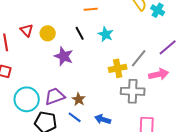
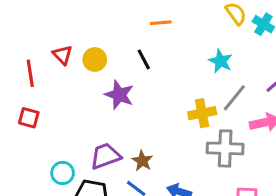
cyan star: (106, 34) -> (220, 61), moved
cyan circle: (27, 99) -> (63, 173), moved, size x0.6

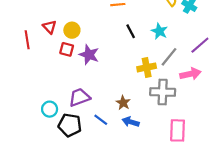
black line: (144, 59) -> (131, 31), moved
red square: (29, 118) -> (67, 49), moved
brown star: (142, 161) -> (123, 103), moved

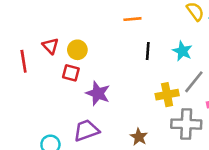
black line: (131, 31) -> (148, 51), turned 32
purple star: (89, 55) -> (98, 93), moved

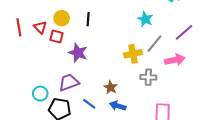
red triangle: (50, 46) -> (40, 27), moved
black line: (148, 51) -> (88, 19), moved
gray cross: (186, 124) -> (148, 77), size x0.7

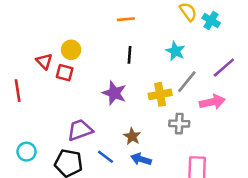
black line: (88, 19) -> (130, 55), moved
red line: (19, 27) -> (18, 91), moved
purple star: (78, 53) -> (114, 93), moved
cyan circle: (40, 94) -> (26, 152), moved

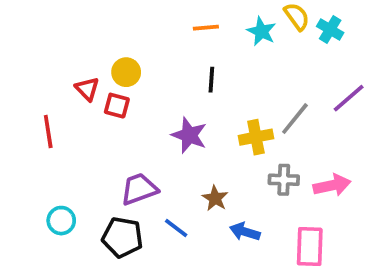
cyan star: (175, 51) -> (262, 31), moved
pink arrow: (212, 102) -> (332, 185), moved
blue arrow: (141, 159) -> (245, 232), moved

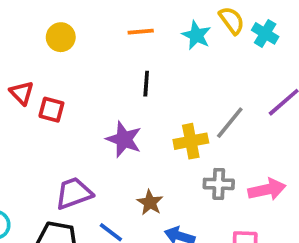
yellow circle: (126, 72) -> (61, 37), moved

